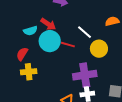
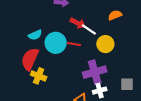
red arrow: (48, 24) -> (78, 23), moved
red semicircle: (22, 54) -> (30, 59), size x1.6
yellow cross: (29, 72) -> (39, 76), turned 35

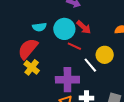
white line: (89, 29) -> (90, 65), moved
cyan circle: (56, 43) -> (64, 29), moved
purple cross: (95, 72) -> (67, 80), moved

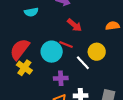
cyan semicircle: (39, 27) -> (31, 12), moved
cyan circle: (64, 29) -> (52, 52), moved
purple cross: (67, 80) -> (61, 78), size x0.6

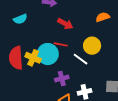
red semicircle: (20, 49) -> (16, 58), turned -30
yellow cross: (24, 68) -> (33, 58), moved

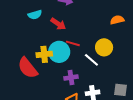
red arrow: (65, 24) -> (58, 24), moved
red semicircle: (16, 58) -> (28, 68), moved, turned -40
yellow cross: (33, 58) -> (44, 54), turned -35

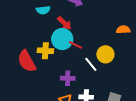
cyan circle: (59, 52) -> (62, 39), moved

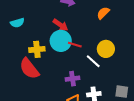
cyan semicircle: (43, 10) -> (17, 23), moved
orange semicircle: (123, 30) -> (103, 13), moved, turned -32
yellow cross: (45, 51) -> (37, 49), moved

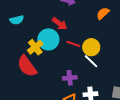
cyan circle: (61, 41) -> (48, 39), moved
yellow cross: (37, 49) -> (35, 47), turned -35
yellow circle: (106, 49) -> (91, 47), moved

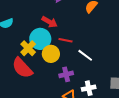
yellow circle: (91, 47) -> (51, 54), moved

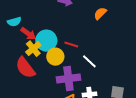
red arrow: (50, 22) -> (28, 34), moved
purple cross: (66, 74) -> (68, 78), size x1.6

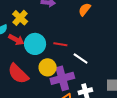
yellow cross: (33, 49) -> (20, 18), moved
yellow circle: (55, 57) -> (48, 67), moved

